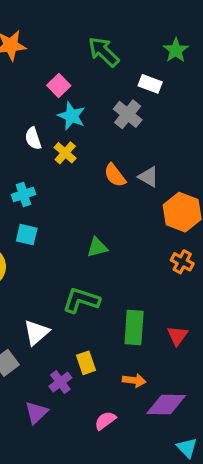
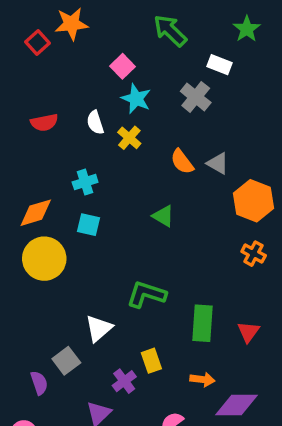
green triangle: (97, 247) -> (163, 216), moved, turned 45

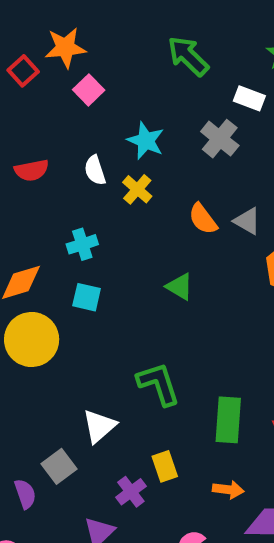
pink square: (123, 66) -> (89, 90), moved
green L-shape: (146, 294) -> (158, 384), turned 54

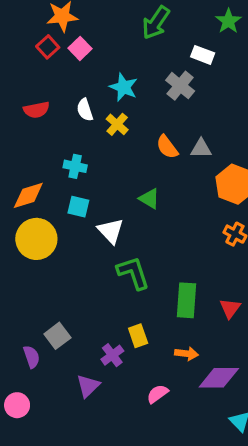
green arrow: (188, 56) -> (156, 23), turned -100
red square: (23, 71) -> (48, 47), moved
gray triangle: (247, 221) -> (201, 149), turned -30
cyan cross: (82, 244) -> (75, 166), turned 30
white triangle: (99, 426) -> (111, 231), moved, turned -32

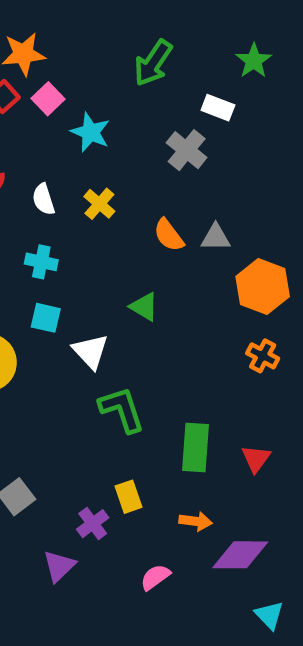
cyan star: (124, 87) -> (90, 132), moved
white semicircle: (85, 110) -> (44, 199), moved

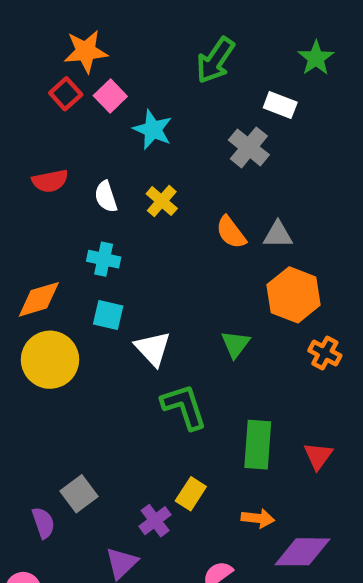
orange hexagon: (263, 287) -> (294, 295), moved
green triangle: (144, 307) -> (235, 344), moved, turned 36
yellow rectangle: (128, 497) -> (191, 494), turned 52

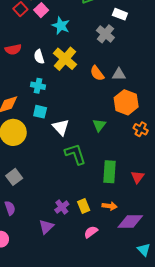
yellow cross: (162, 201) -> (65, 59), size x1.6
gray square: (79, 494) -> (14, 177), moved
yellow rectangle: (191, 494) -> (84, 206), moved, turned -56

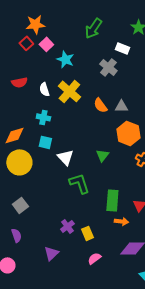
orange arrow: (110, 206) -> (121, 221), moved
purple cross: (62, 207) -> (67, 226), moved

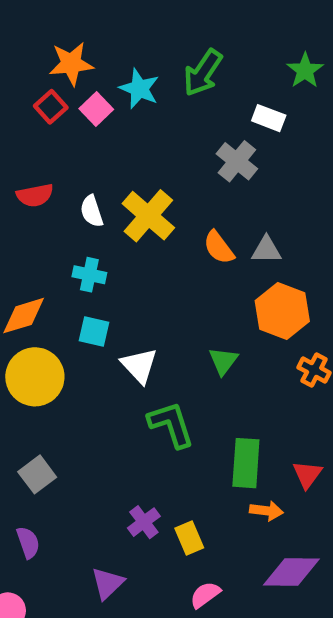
cyan star: (65, 59) -> (139, 89), moved

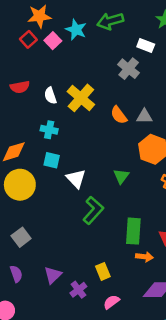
green arrow: (203, 73) -> (110, 21), turned 40
green L-shape: (171, 424) -> (93, 210), turned 60
purple cross: (144, 522) -> (78, 290), moved
purple triangle: (108, 583) -> (53, 275), moved

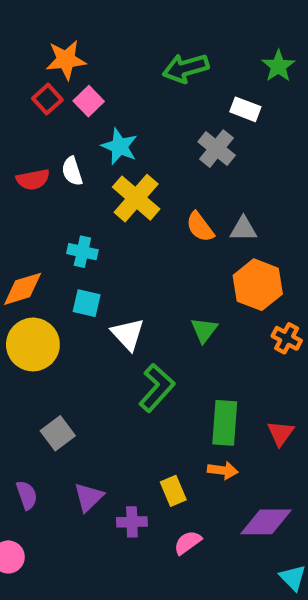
cyan star: (76, 30) -> (120, 146), moved
white semicircle: (50, 96) -> (72, 171), moved
gray square: (21, 237) -> (58, 433), moved
orange arrow: (144, 257) -> (223, 470), moved
purple cross: (78, 290) -> (132, 522), turned 35

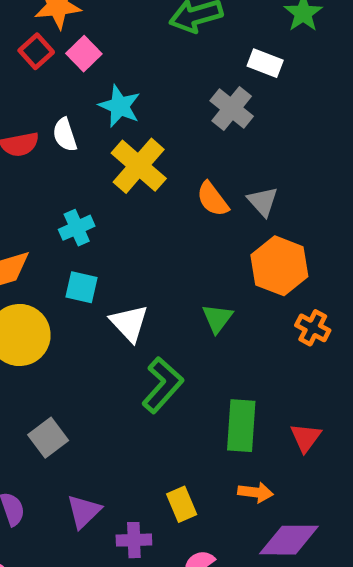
gray triangle: (243, 229) -> (263, 201), turned 48
cyan cross: (82, 252) -> (77, 228), turned -36
orange arrow: (223, 470) -> (256, 492), moved

